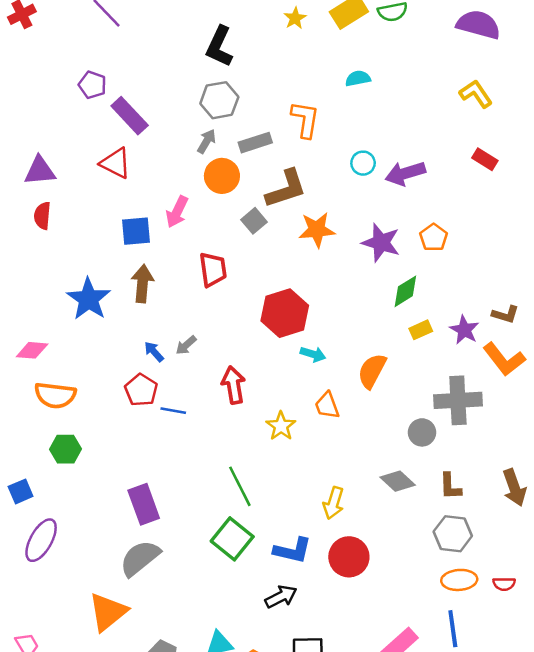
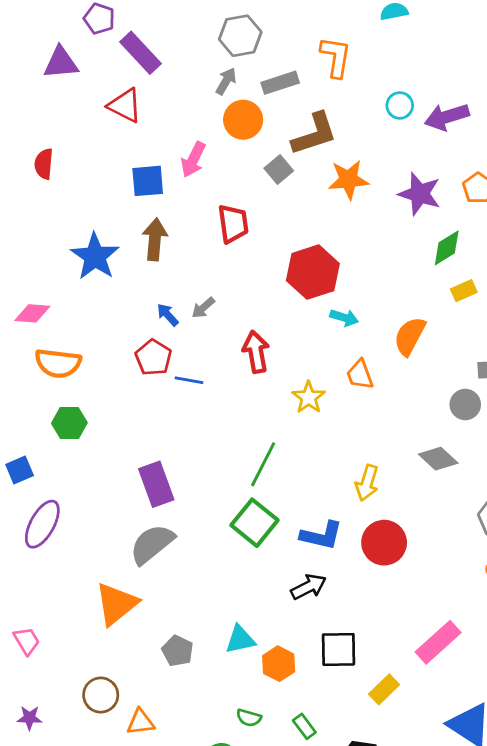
purple triangle: (40, 171) -> (61, 63), moved
green line: (240, 486) -> (263, 464), turned 54

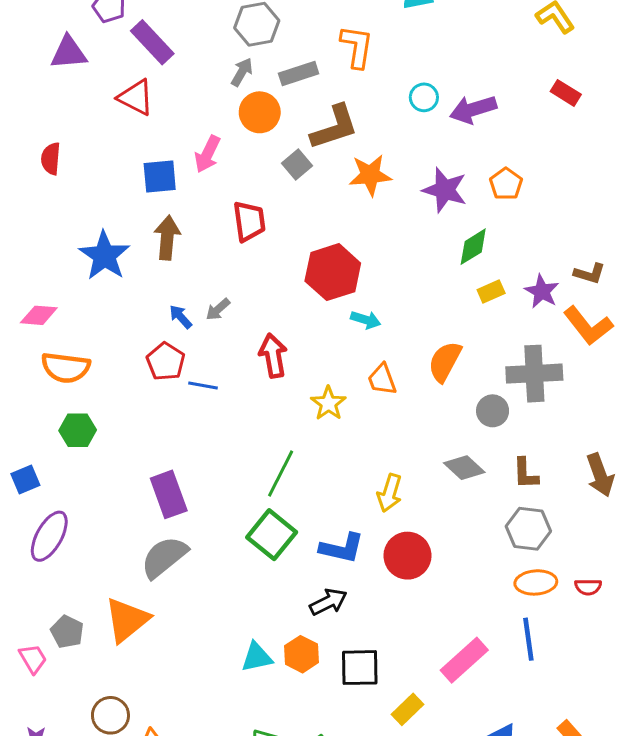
orange semicircle: (410, 336) -> (445, 362), moved
gray pentagon: (178, 651) -> (67, 632), moved
orange hexagon: (279, 664) -> (302, 654), moved

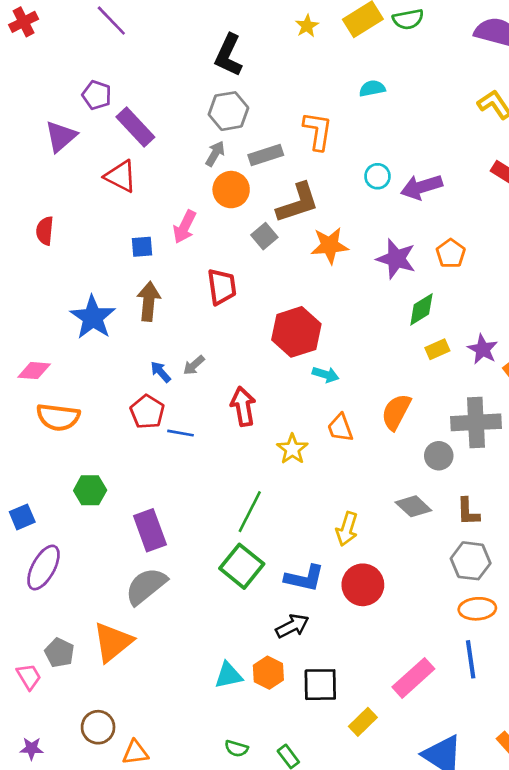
purple triangle: (69, 53) -> (61, 136), turned -36
blue square: (160, 176) -> (142, 247), size x0.7
green hexagon: (78, 430) -> (90, 490), moved

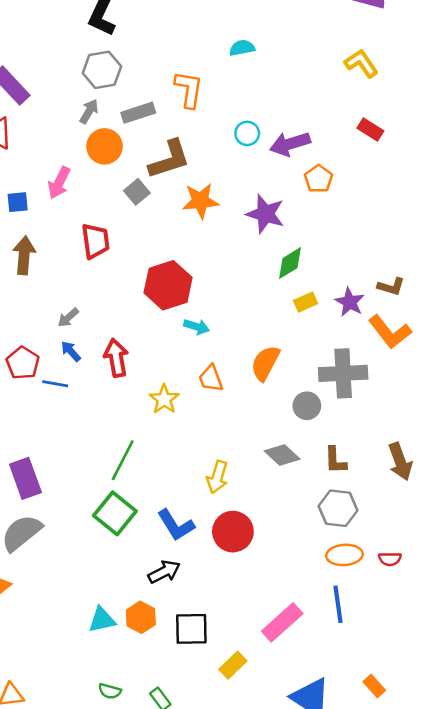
orange pentagon: (451, 253) -> (319, 179), moved
blue arrow: (161, 372) -> (71, 351), moved
blue L-shape: (304, 578) -> (176, 525), turned 45

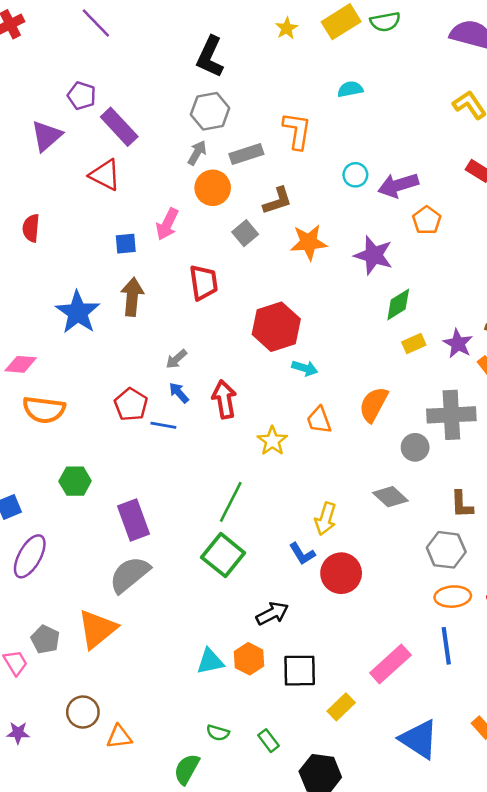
brown L-shape: (169, 159) -> (278, 201), size x0.7
brown L-shape: (335, 460) -> (462, 504), moved
blue L-shape: (176, 525) -> (302, 554), moved, size x0.7

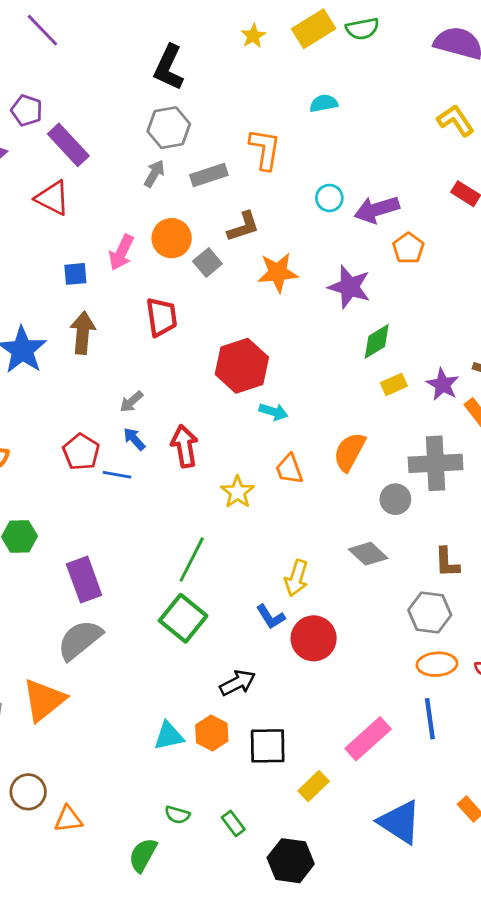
orange circle: (213, 188) -> (172, 238), moved

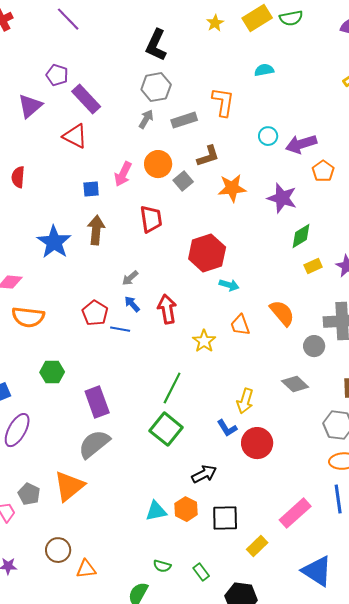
orange semicircle: (349, 452) -> (282, 313), turned 112

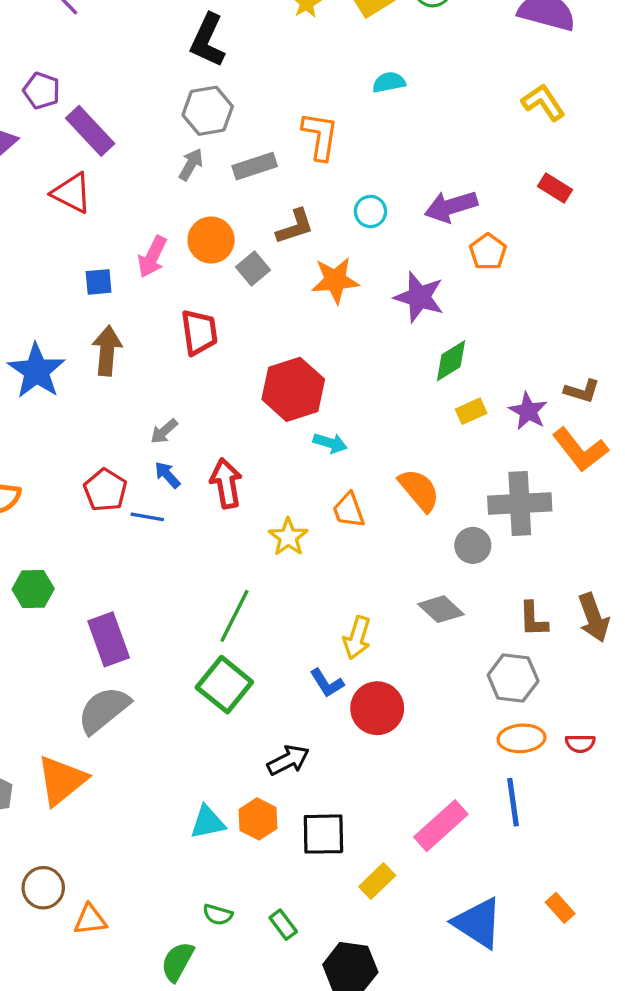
cyan circle: (268, 136) -> (370, 211), moved

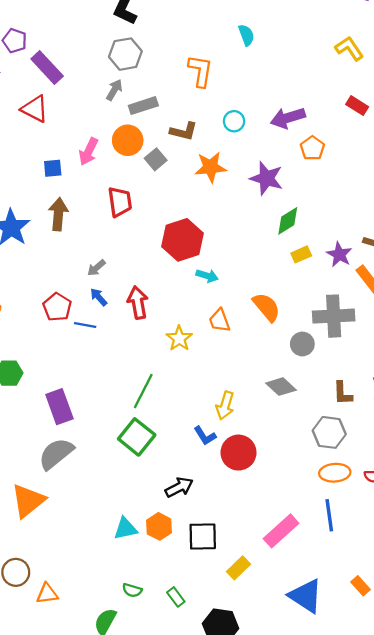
cyan semicircle: (389, 82) -> (246, 35), turned 80
gray rectangle: (255, 166) -> (143, 106), moved
brown L-shape: (295, 227) -> (184, 131), turned 32

